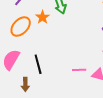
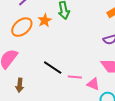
black line: (38, 64) -> (53, 68), moved, turned -48

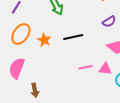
orange star: (45, 20) -> (44, 40), moved
black line: (53, 68) -> (73, 37), moved, turned -30

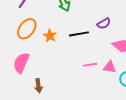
purple semicircle: (109, 22) -> (104, 24), moved

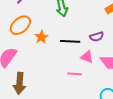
pink triangle: (110, 67) -> (87, 57), moved
brown arrow: (38, 86) -> (19, 83), size x1.5

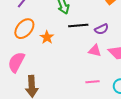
black line: (70, 41) -> (78, 25), moved
pink line: (74, 74) -> (93, 82), moved

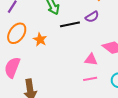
purple semicircle: (102, 29) -> (92, 17), moved
pink triangle: (95, 51) -> (91, 59), moved

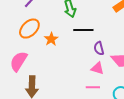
purple semicircle: (92, 17) -> (99, 48), moved, turned 96

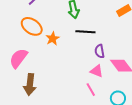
orange ellipse: (29, 29) -> (32, 26), turned 75
pink line: (93, 87) -> (91, 90), turned 56

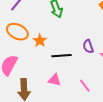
black line: (85, 32) -> (62, 56), moved
pink triangle: (97, 71) -> (55, 80), moved

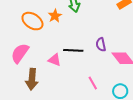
orange star: (40, 41) -> (55, 16), moved
pink triangle: (55, 80) -> (54, 60), moved

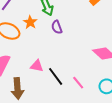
purple semicircle: (101, 45) -> (57, 27), moved
black line: (73, 50) -> (56, 76), moved, turned 60

